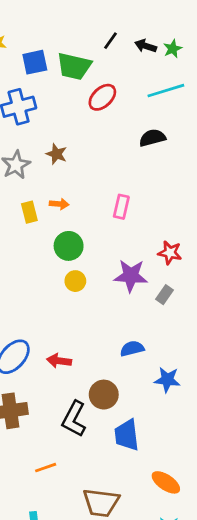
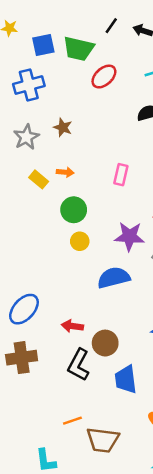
yellow rectangle: (29, 212) -> (39, 179), turned -36
blue semicircle: (132, 349) -> (114, 278), moved, size x1.5
red arrow: (59, 361) -> (72, 326), moved
orange line: (46, 468) -> (72, 421), moved

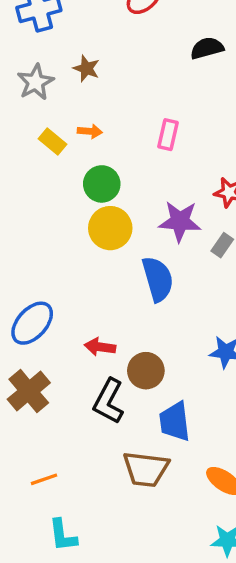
yellow circle: (80, 241) -> (110, 228), size x1.6
blue semicircle: (114, 278) -> (158, 279), turned 88
brown cross: (22, 358) -> (29, 391), turned -32
orange line: (72, 421) -> (44, 479), moved
brown trapezoid: (103, 440) -> (146, 469), moved

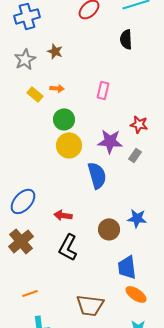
black semicircle: (207, 48) -> (126, 39), turned -78
brown circle: (146, 371) -> (109, 229), moved
blue trapezoid: (175, 422) -> (127, 267), moved
brown trapezoid: (146, 469) -> (90, 305), moved

